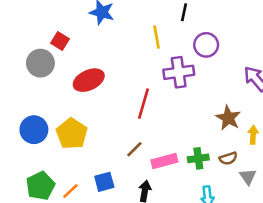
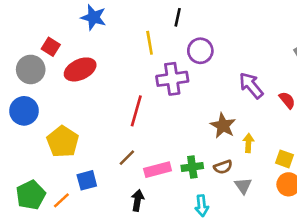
red ellipse: (89, 80) -> (80, 69), moved
blue circle: (34, 130) -> (24, 111), moved
blue square: (104, 182) -> (87, 180), moved

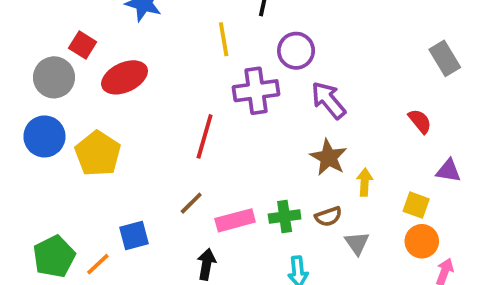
purple arrow: (251, 85) -> (328, 100), moved
yellow pentagon: (63, 142) -> (98, 154), moved

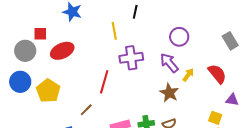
red square: (83, 45) -> (40, 34), turned -32
purple circle: (296, 51) -> (179, 37), moved
red semicircle: (420, 121) -> (217, 74), size x1.5
yellow arrow: (365, 182) -> (188, 75), moved, turned 32
brown line: (191, 203) -> (86, 110), moved

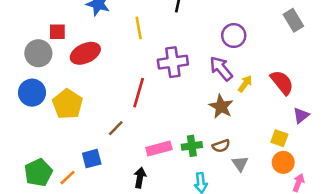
yellow line: (114, 31) -> (139, 28), moved
gray rectangle: (230, 41) -> (293, 20), moved
purple triangle: (232, 100) -> (301, 115), turned -48

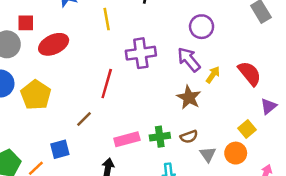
yellow square: (279, 138) -> (247, 129), turned 30
orange circle: (283, 162) -> (236, 153), moved

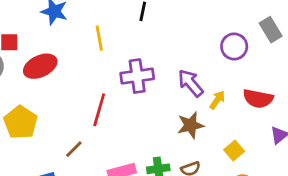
purple circle: (202, 27) -> (234, 47), moved
red semicircle: (250, 73) -> (258, 99), turned 140
brown star: (189, 97) -> (191, 125), turned 30
yellow square: (247, 129) -> (234, 151), moved

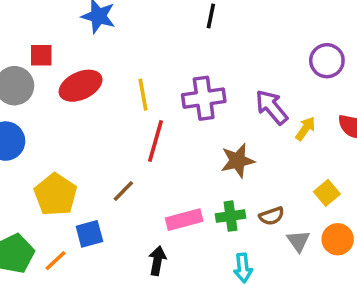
yellow line: (99, 38) -> (143, 95), moved
yellow pentagon: (21, 122) -> (56, 195), moved
brown star: (191, 125) -> (238, 161), moved

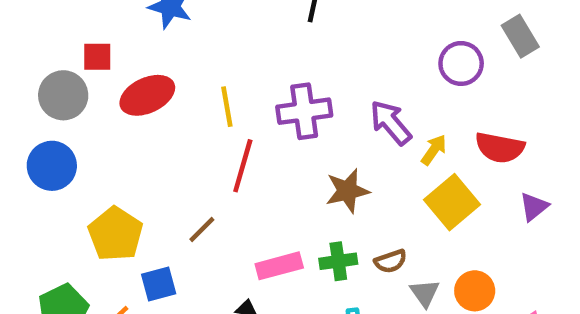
yellow square: (327, 193) -> (452, 202), moved, size x1.6

